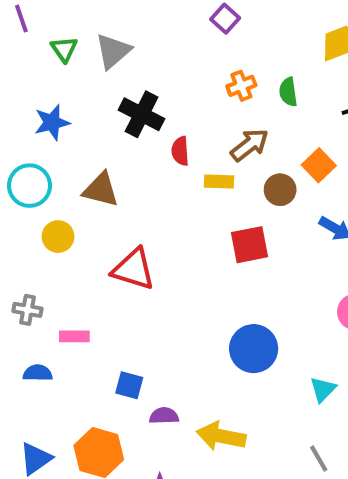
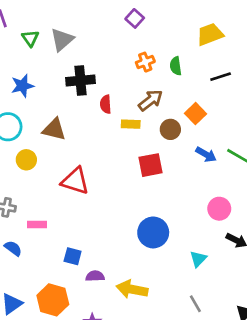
black cross: (142, 114) -> (81, 81), turned -32
blue semicircle: (38, 373) -> (13, 248), turned 36

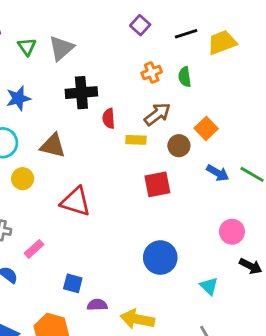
black line: (221, 77) -> (186, 34), moved
pink rectangle: (37, 225) -> (34, 249), turned -42
cyan triangle: (198, 259) -> (209, 286), turned -30

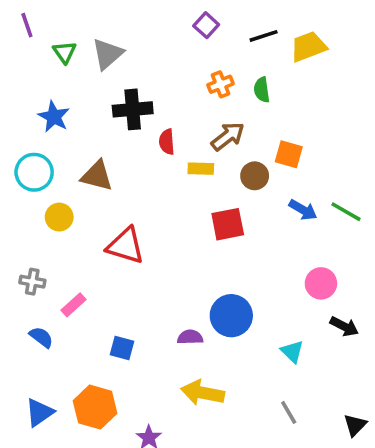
blue star: (18, 98) -> (54, 117), turned -30
orange square: (206, 128) -> (289, 154), turned -30
purple semicircle: (97, 305) -> (190, 337), moved

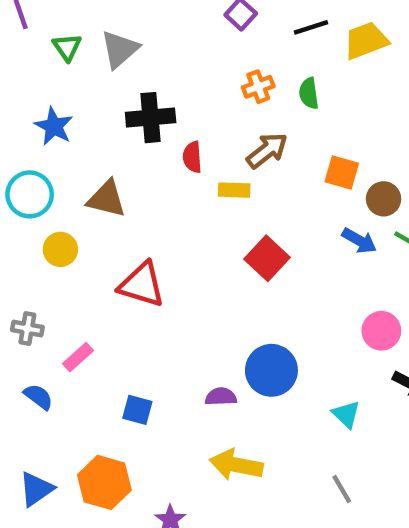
brown circle: (255, 176) -> (384, 199), moved
red square: (228, 224) -> (267, 258), turned -36

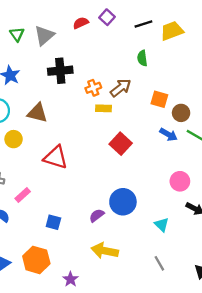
orange cross: (258, 87) -> (93, 88), moved
red semicircle: (192, 157) -> (81, 23), moved, turned 70
purple semicircle: (221, 397) -> (97, 215), turned -35

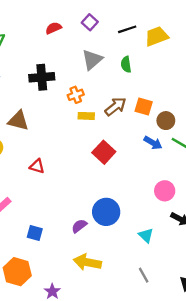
red semicircle: (81, 23) -> (53, 28), moved
gray triangle: (44, 35) -> (92, 60), moved
brown arrow: (121, 88) -> (116, 107), moved
red triangle: (56, 157) -> (37, 166), size x0.6

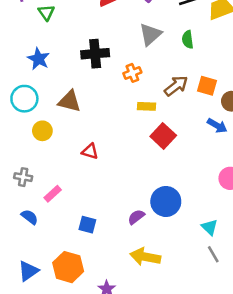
yellow rectangle: (86, 116) -> (147, 106), moved
gray line: (144, 275) -> (213, 254), moved

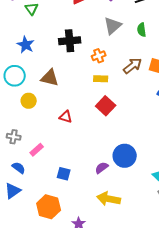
yellow rectangle: (147, 106) -> (101, 79), moved
red square: (163, 136) -> (106, 106), moved
blue triangle: (28, 271) -> (13, 191), moved

